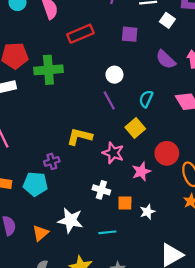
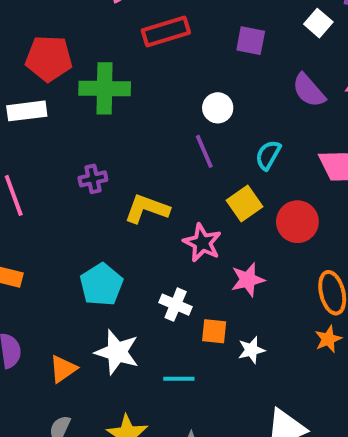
red circle: (167, 153) -> (297, 222), moved
purple cross: (52, 161) -> (93, 179), moved
cyan pentagon: (35, 184) -> (101, 285), moved, turned 30

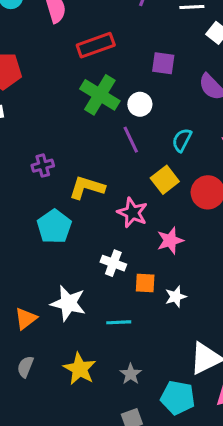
purple square: (251, 41) -> (163, 63), moved
green cross: (105, 88) -> (100, 95), moved, turned 33
cyan pentagon: (101, 285) -> (54, 227), moved

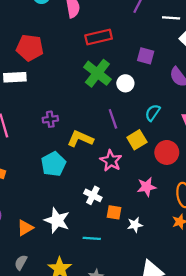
purple line: (131, 140) -> (113, 119), moved
pink star: (170, 241) -> (147, 187), moved

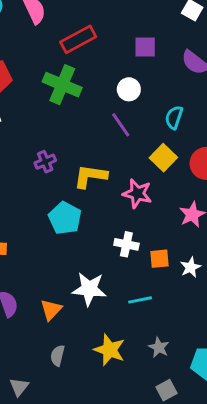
green cross: (97, 73) -> (62, 85), moved
purple line: (113, 119) -> (121, 125), moved

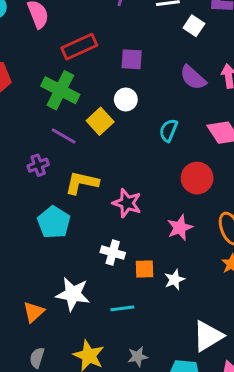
purple square: (145, 47) -> (132, 59), moved
purple line: (121, 125) -> (64, 136), moved, turned -30
yellow square: (163, 158) -> (100, 121), moved
gray star: (159, 347) -> (138, 357), turned 30

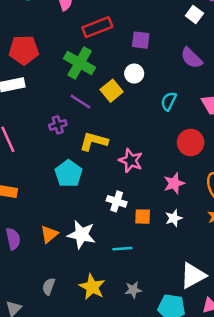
white star: (175, 280) -> (174, 218), moved
orange triangle: (34, 312) -> (49, 234), moved

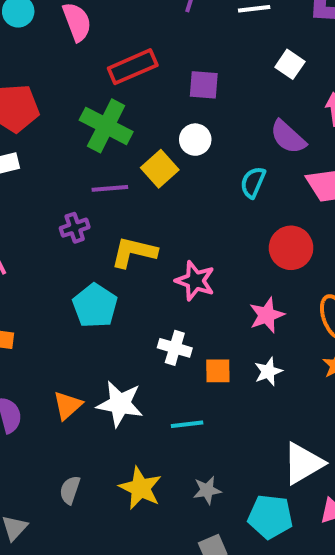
white square: (194, 14) -> (290, 64), moved
purple semicircle: (192, 58) -> (288, 137), moved
purple line: (80, 102) -> (110, 188), turned -35

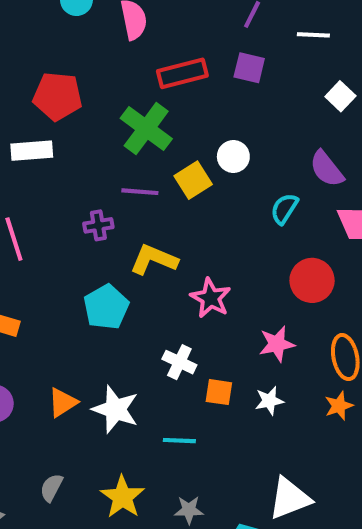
purple square: (204, 85) -> (249, 68), moved

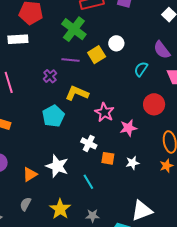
purple cross: (98, 225) -> (50, 76), turned -32
pink star: (277, 344) -> (128, 128), moved
orange triangle: (63, 402) -> (30, 174), moved
cyan line: (179, 441) -> (88, 182), turned 56

